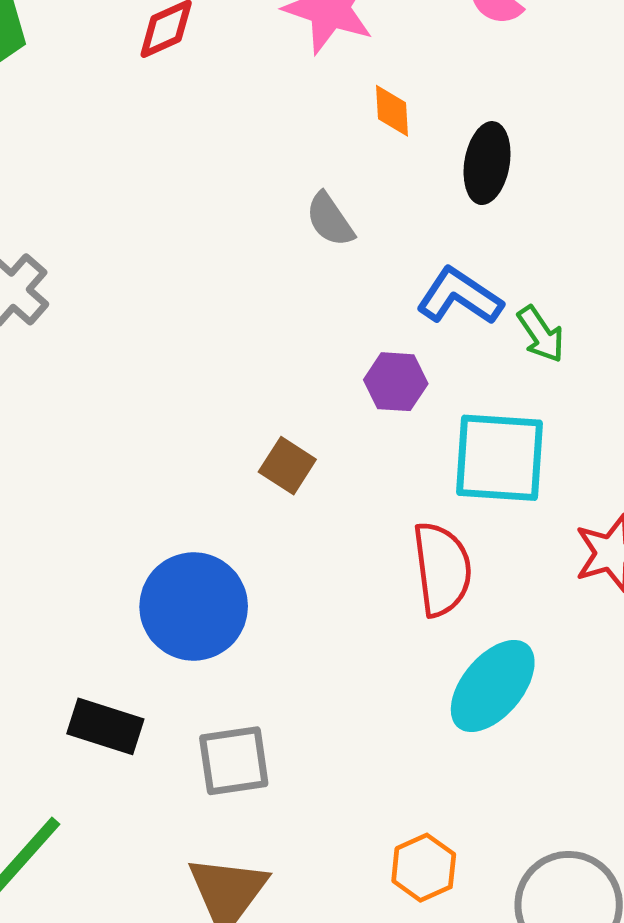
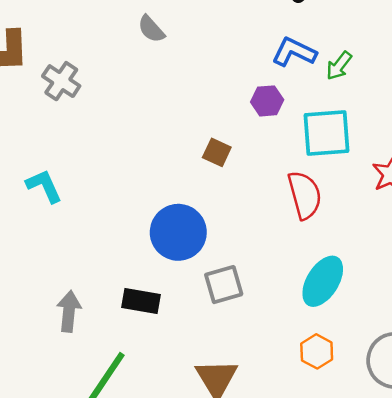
gray semicircle: (330, 220) -> (151, 29), moved
green arrow: (541, 334) -> (339, 66), turned 80
cyan ellipse: (493, 686) -> (323, 281), moved
gray square: (234, 761) -> (224, 285), moved

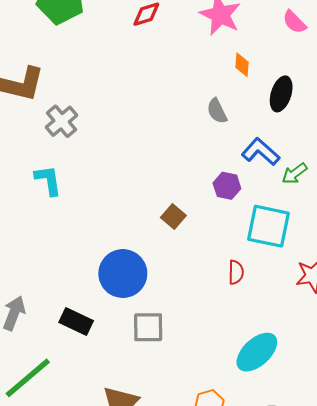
gray semicircle: (151, 29) -> (217, 111), moved
cyan L-shape: (44, 186) -> (48, 180), moved
red semicircle: (305, 195) -> (236, 272), size x0.6
cyan ellipse: (323, 281) -> (257, 352), moved

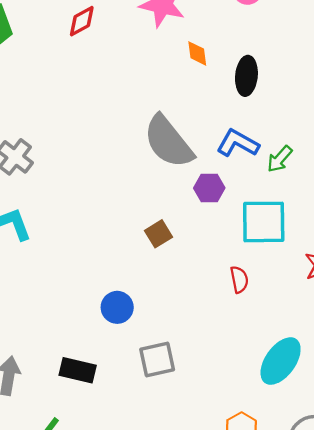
gray semicircle: (217, 111) -> (168, 142), moved, size x2.0
brown square: (173, 216) -> (158, 234), turned 30
blue circle: (123, 274) -> (117, 307), size x0.6

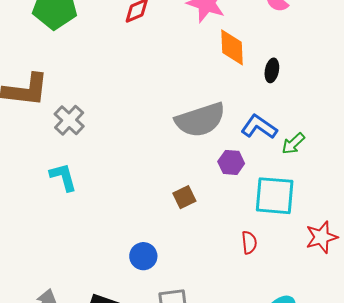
orange diamond: (197, 53) -> (232, 47), size x1.6
black ellipse: (246, 76) -> (272, 70), size x0.7
gray semicircle: (168, 142) -> (200, 120), turned -75

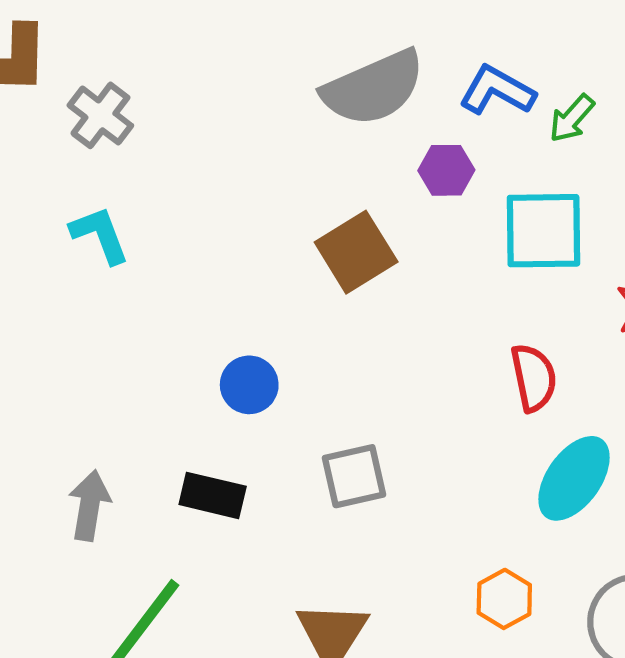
brown square: (184, 197) -> (356, 252), size x1.6
red semicircle: (249, 242) -> (534, 378), moved, size x1.4
blue circle: (143, 256) -> (249, 385), moved

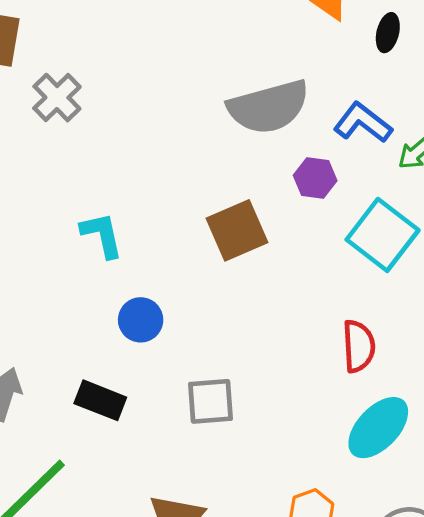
cyan square: (543, 231) -> (383, 235), turned 30
cyan L-shape: (100, 235) -> (102, 235), moved

